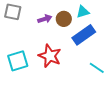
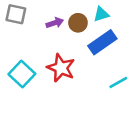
cyan square: (18, 61) -> (22, 74), turned -30
cyan line: (97, 68) -> (118, 83), turned -63

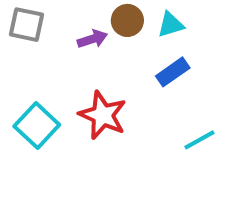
brown circle: (78, 23) -> (127, 20), moved
blue rectangle: (102, 42) -> (173, 72), size x0.7

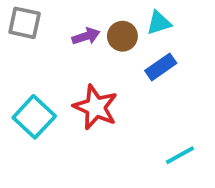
brown circle: (127, 20) -> (122, 36), moved
cyan line: (199, 140) -> (180, 155), moved

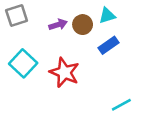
gray square: (25, 23) -> (17, 15), turned -30
cyan square: (34, 117) -> (23, 63), moved

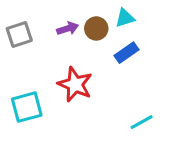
gray square: (17, 15) -> (19, 35), moved
cyan square: (23, 63) -> (27, 107), moved, turned 32

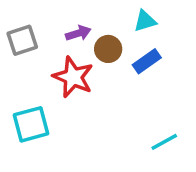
brown circle: (96, 28) -> (108, 49), moved
red star: (75, 84) -> (73, 77), moved

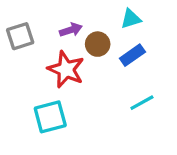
cyan square: (31, 124) -> (50, 117), moved
cyan line: (164, 142) -> (142, 103), moved

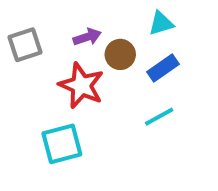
cyan line: (142, 103) -> (159, 117), moved

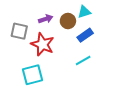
gray square: (25, 45) -> (19, 31), moved, turned 30
brown circle: (120, 54) -> (68, 21), moved

